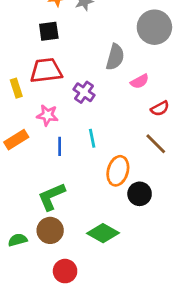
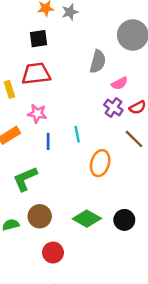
purple cross: (84, 92) -> (113, 107), moved
black circle: (140, 194) -> (124, 220), moved
green L-shape: (51, 197) -> (25, 179), moved

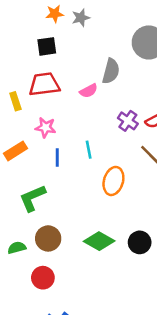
pink semicircle: (119, 83) -> (89, 91), moved
red circle: (53, 253) -> (43, 278), moved

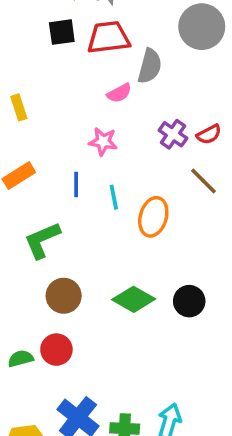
red trapezoid: (44, 84) -> (108, 37), moved
pink star: (46, 127) -> (103, 141), moved
cyan line: (89, 150) -> (114, 197), moved
green semicircle: (17, 248) -> (21, 359), moved

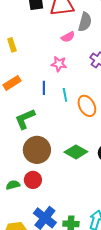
orange ellipse: (153, 217) -> (87, 106), turned -45
brown circle: (64, 296) -> (37, 150), size x1.4

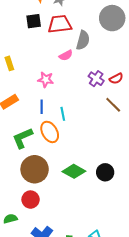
pink star: (59, 64) -> (46, 80), moved
orange ellipse: (87, 106) -> (50, 132), moved
green semicircle: (13, 185) -> (10, 219), moved

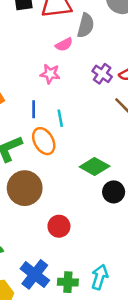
pink star: (46, 80) -> (50, 74), moved
green diamond: (74, 171) -> (95, 167), moved
red circle: (31, 200) -> (59, 226), moved

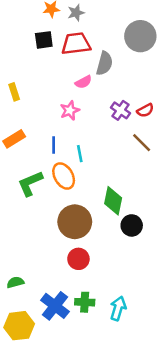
pink star: (50, 74) -> (70, 110), turned -30
green diamond: (95, 167) -> (113, 201), turned 72
brown circle: (25, 188) -> (75, 222), moved
green cross: (68, 282) -> (85, 302), moved

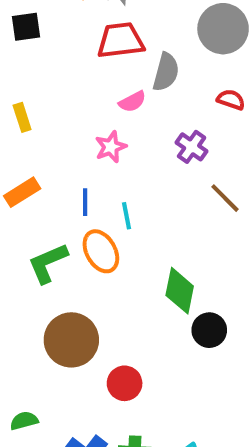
black square: (44, 40) -> (26, 27), moved
red semicircle: (145, 110) -> (231, 100), moved, turned -133
brown circle: (75, 222) -> (71, 340), moved

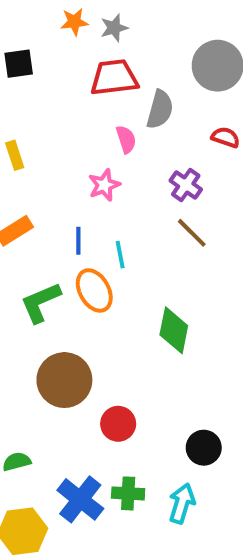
pink semicircle: (132, 102) -> (126, 139), turned -80
brown line: (225, 198) -> (192, 233), moved
black circle: (209, 330) -> (204, 448), moved

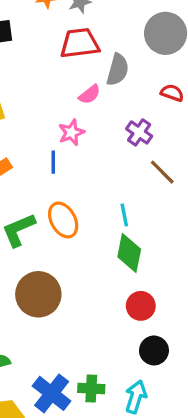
pink semicircle: (126, 139) -> (90, 94), turned 70
brown line: (192, 233) -> (162, 172), moved
blue line: (78, 241) -> (53, 162), moved
cyan line: (120, 255) -> (124, 215), moved
red circle: (118, 424) -> (141, 306), moved

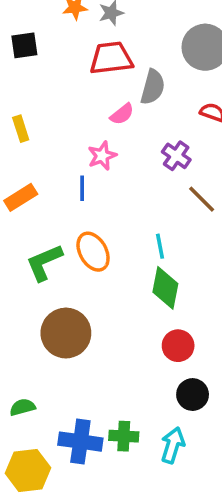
blue cross: (52, 393) -> (80, 442), turned -30

